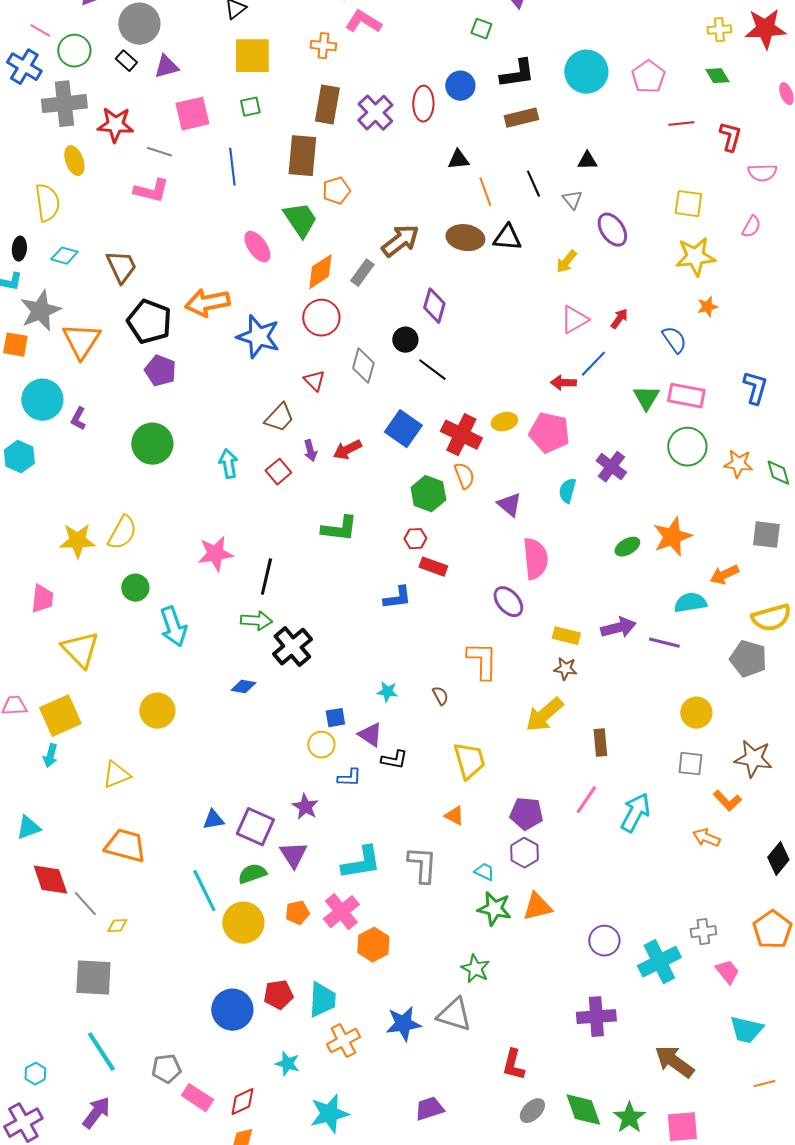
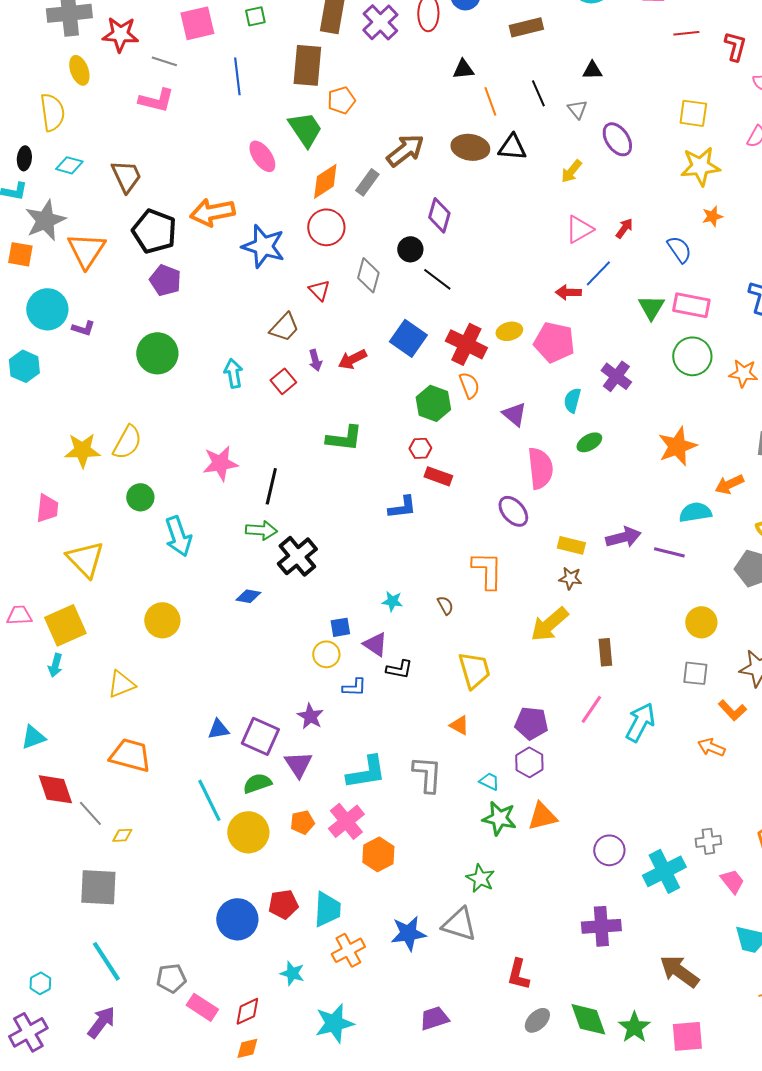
purple L-shape: (78, 419) -> (83, 328), turned -100
green ellipse: (627, 547) -> (589, 442), moved

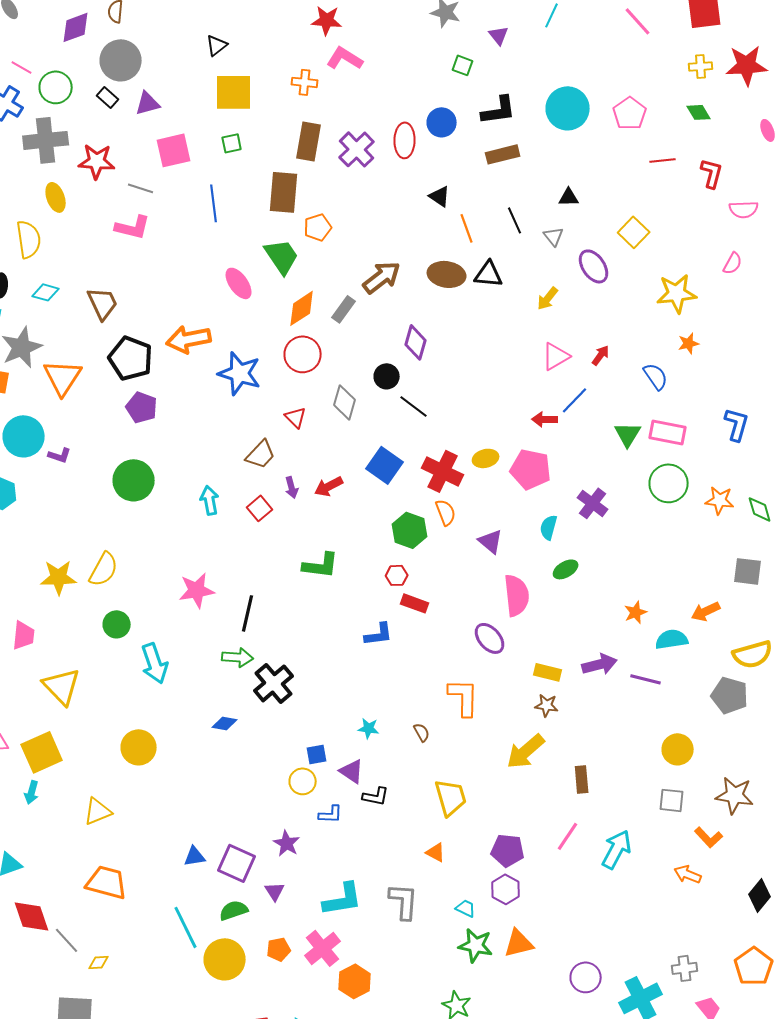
black triangle: (463, 69) -> (440, 196), turned 40
yellow square: (693, 113) -> (634, 232), moved, turned 36
orange star: (677, 446) -> (636, 612), moved, size x0.6
purple triangle: (298, 764) -> (275, 891), size x0.7

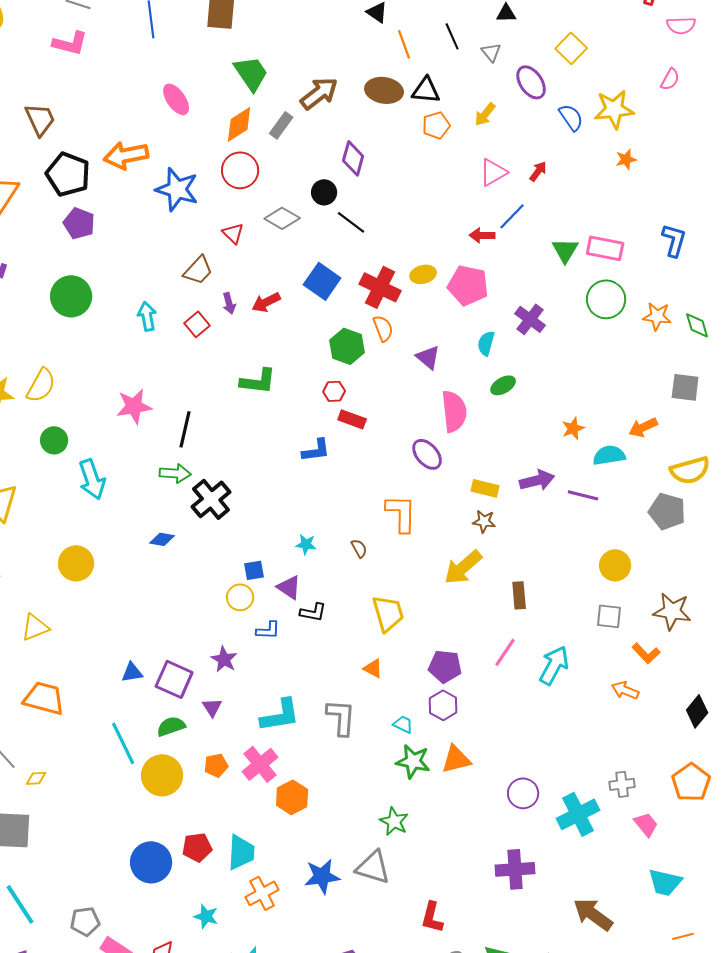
orange pentagon: (318, 227) -> (436, 125), moved
green trapezoid: (282, 256) -> (251, 73), moved
blue semicircle: (656, 376) -> (571, 117), moved
gray diamond: (345, 402) -> (282, 218), turned -76

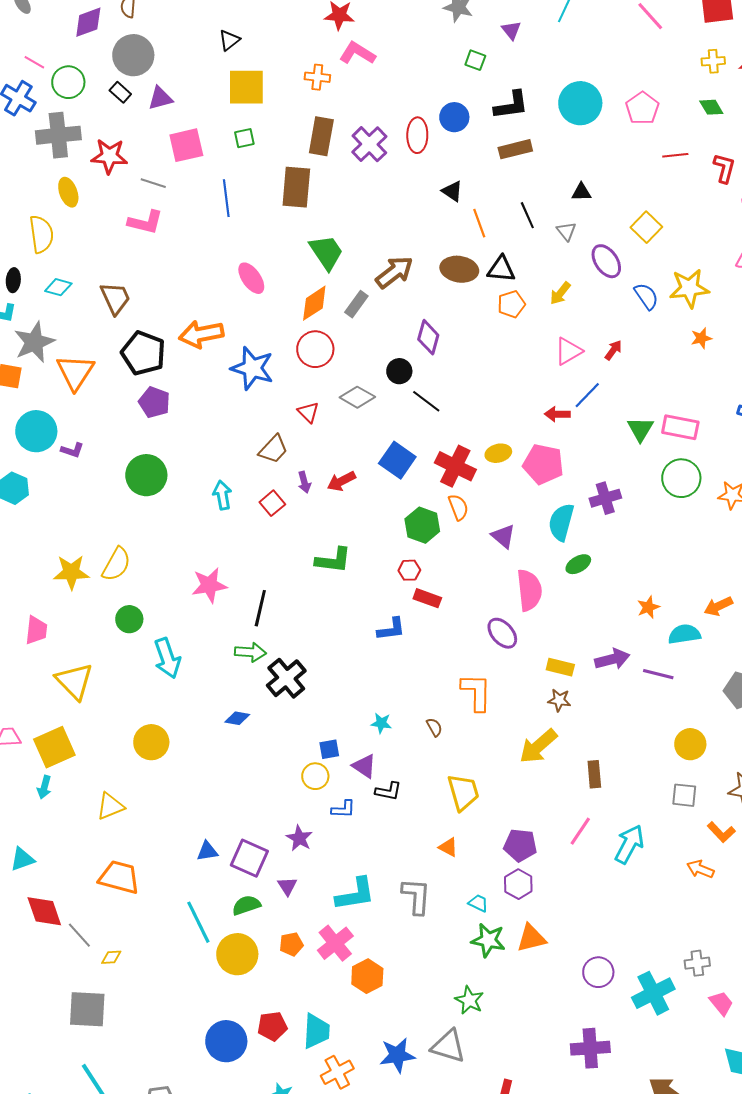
purple cross: (530, 319) -> (605, 498), turned 36
cyan semicircle: (486, 343) -> (561, 522), size x1.5

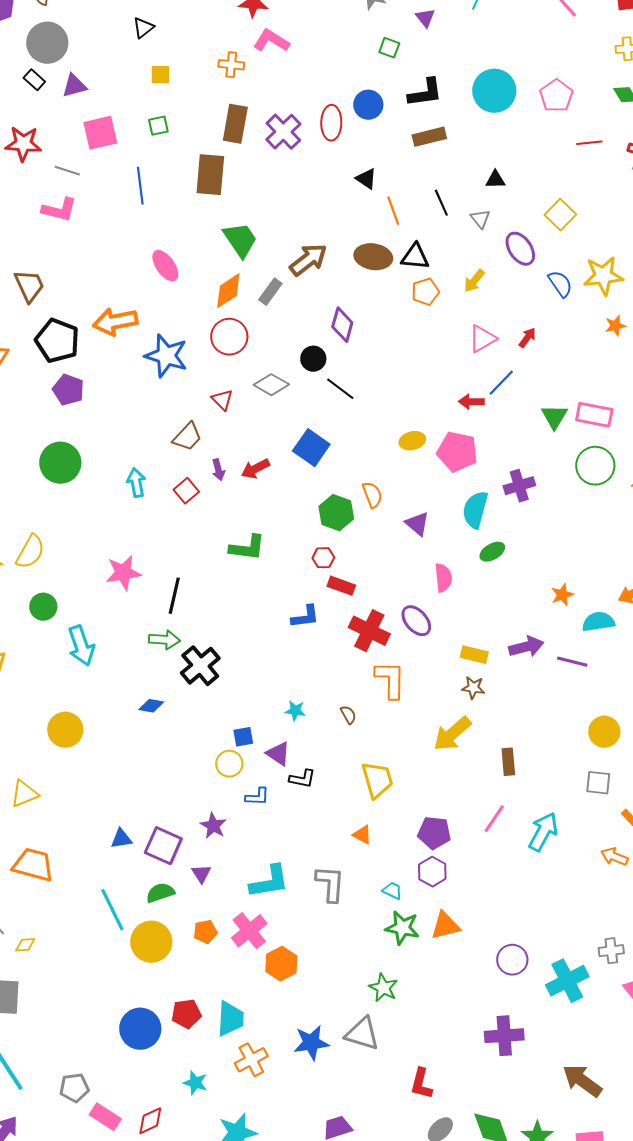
yellow square: (246, 87) -> (160, 75), size x0.5
red cross: (455, 466) -> (369, 631), moved
pink semicircle: (529, 590) -> (443, 578), size x0.7

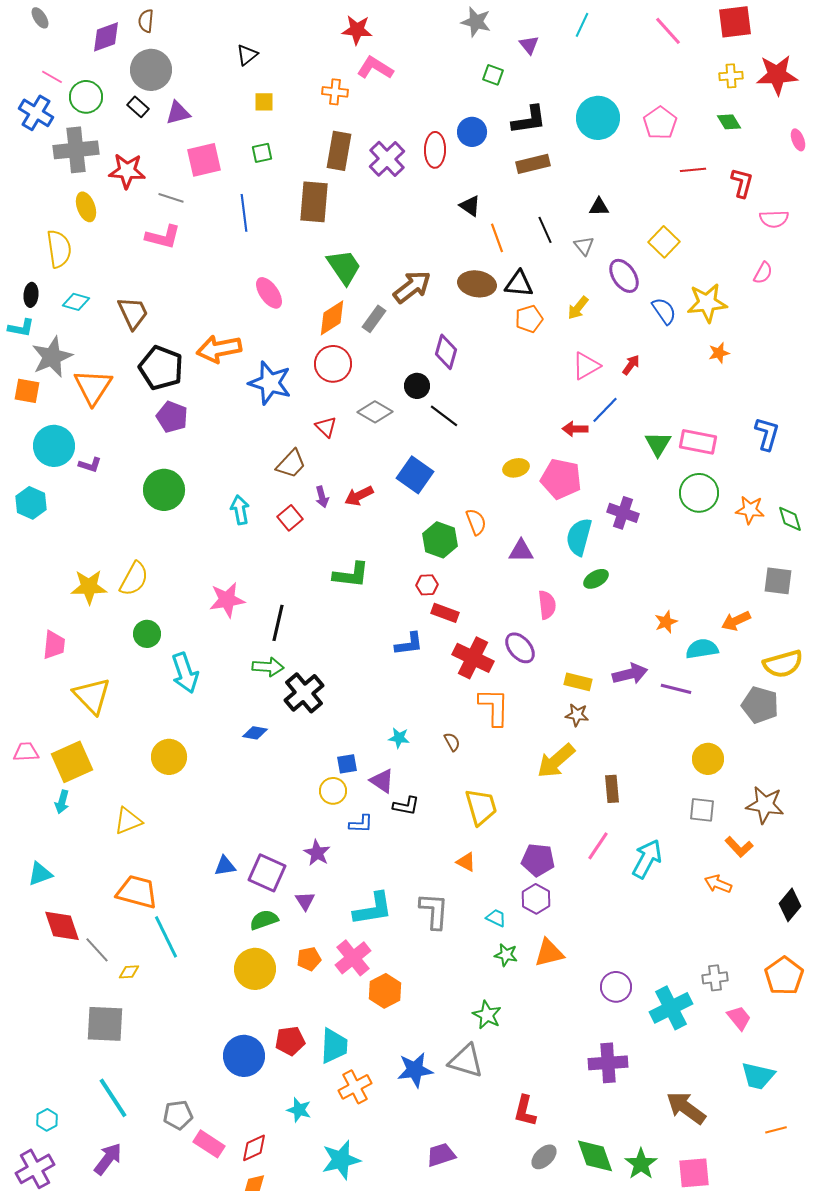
purple cross: (519, 486) -> (623, 513), turned 36
purple triangle: (417, 524) -> (521, 551), turned -40
cyan line: (112, 910) -> (166, 937), moved
green star: (402, 928) -> (506, 955), size x0.7

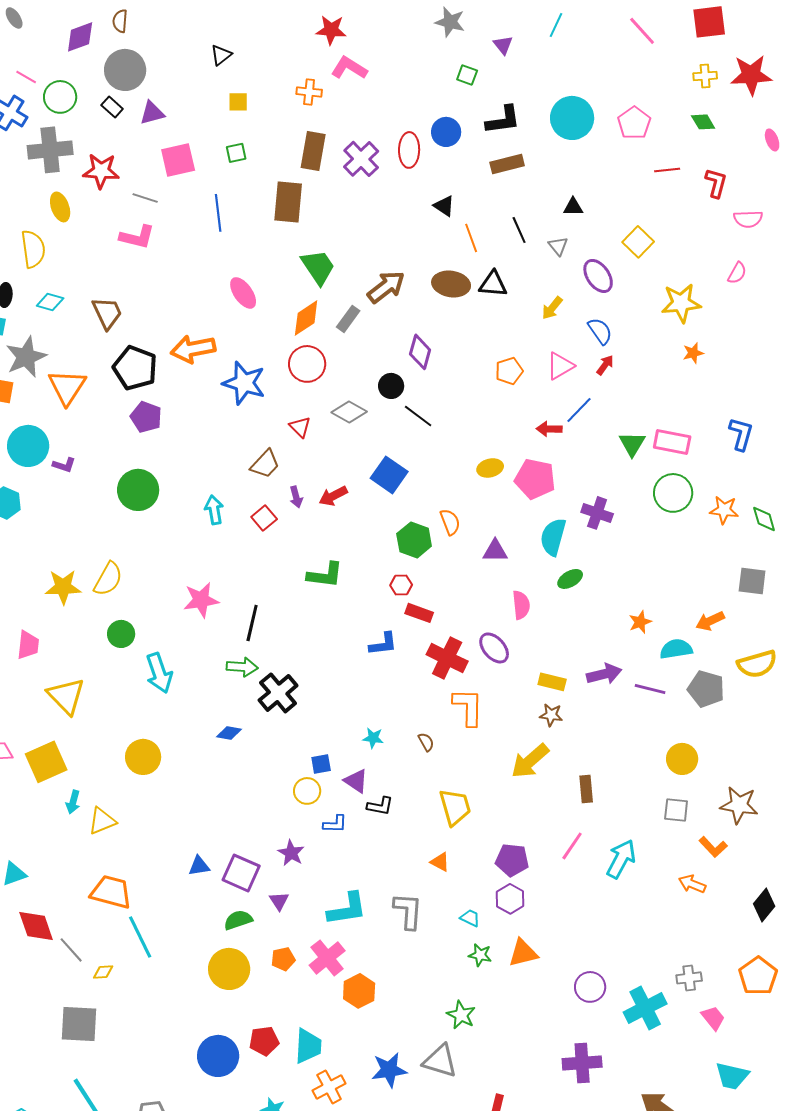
blue semicircle: (664, 311) -> (600, 331), moved
orange pentagon: (529, 319) -> (509, 371), moved
gray pentagon: (760, 705) -> (706, 689), moved
cyan arrow: (62, 802) -> (73, 802), moved

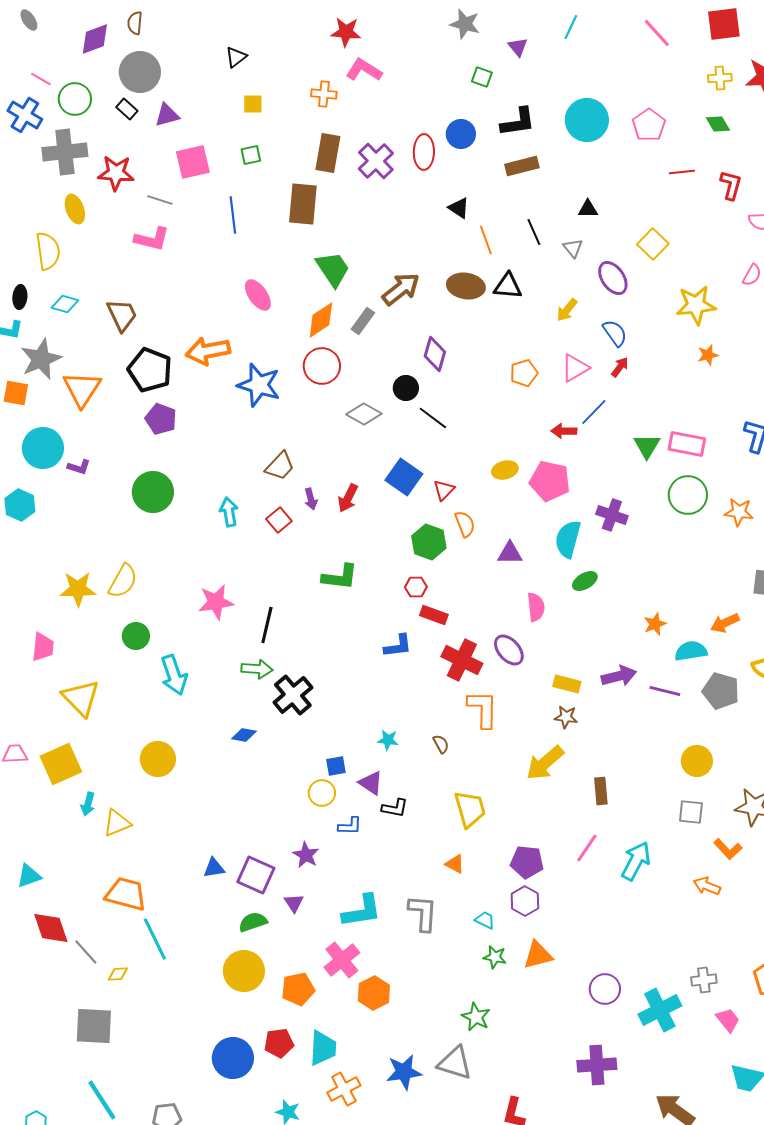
red triangle: (300, 427) -> (444, 490), moved, turned 30
red arrow: (333, 496) -> (348, 498), turned -36
orange pentagon: (283, 959) -> (298, 989), moved, size x1.4

